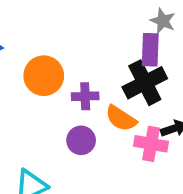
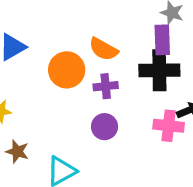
black cross: (145, 83) -> (159, 70), turned 30
orange semicircle: (121, 118) -> (103, 49), moved

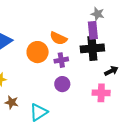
pink cross: (169, 126) -> (101, 93), moved

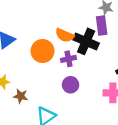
black cross: (92, 48) -> (86, 41), moved, turned 30
brown star: (12, 102) -> (21, 96), moved

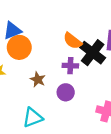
orange circle: (43, 51) -> (19, 47), moved
brown star: (21, 96) -> (38, 79), moved

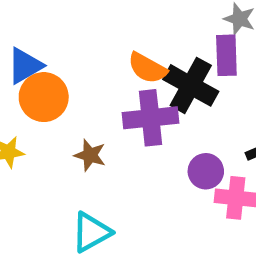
purple cross: (70, 66) -> (151, 118), size x1.6
purple circle: (66, 92) -> (206, 171), moved

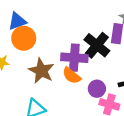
orange semicircle: (147, 68) -> (72, 76), moved
brown star: (90, 155) -> (41, 71), size x1.6

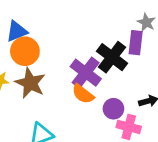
purple cross: (74, 58) -> (86, 73), turned 35
brown star: (41, 71) -> (30, 83), moved

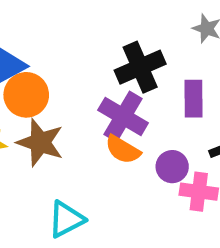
purple rectangle: (136, 43) -> (194, 99), moved
black cross: (112, 57) -> (140, 67), moved, turned 36

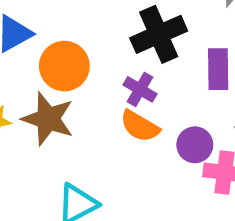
orange circle: (26, 95) -> (64, 66), moved
purple cross: (123, 117) -> (140, 89), size x0.6

